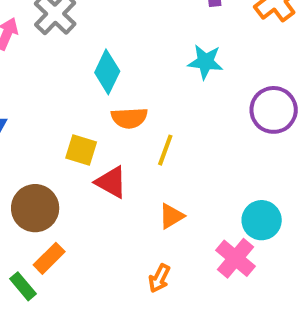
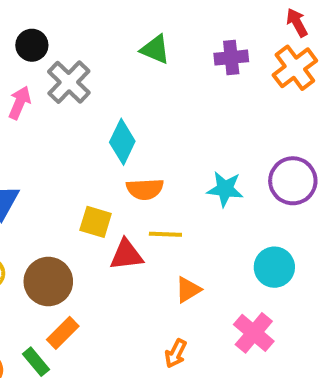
cyan star: (205, 62) -> (225, 189), moved
yellow line: (165, 150) -> (165, 234), moved, turned 72
red triangle: (111, 182) -> (126, 255), turned -36
cyan circle: (262, 220) -> (274, 267), moved

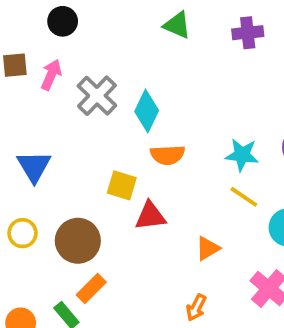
gray cross: (69, 82) -> (97, 96), moved
yellow line: (165, 234) -> (244, 197), moved, turned 32

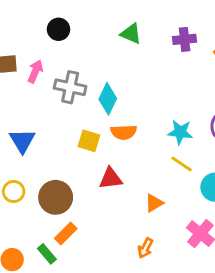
black circle: (63, 21) -> (59, 29), moved
gray cross: (97, 96) -> (70, 87), turned -32
yellow square: (122, 185) -> (89, 141), moved

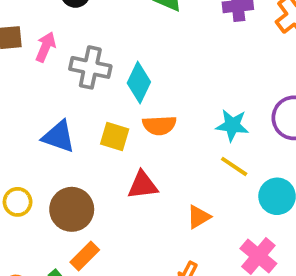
blue triangle: (22, 141) -> (59, 137), moved, turned -40

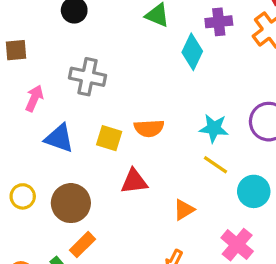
pink arrow: (46, 47) -> (34, 98), moved
cyan diamond: (139, 82) -> (192, 52), moved

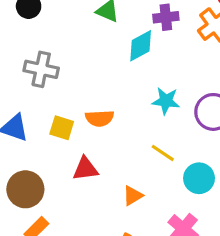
cyan diamond: (192, 52) -> (141, 46), turned 36
cyan star: (214, 128) -> (166, 101), moved

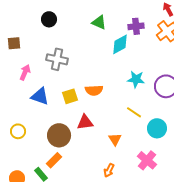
yellow square: (62, 128) -> (70, 96), turned -35
brown circle: (25, 189) -> (59, 135), moved
orange triangle: (133, 196) -> (115, 139), turned -32

